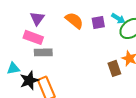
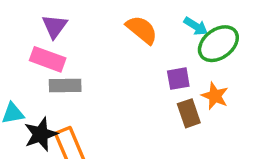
orange semicircle: (74, 20) -> (142, 30), moved
purple square: (98, 22) -> (178, 79), moved

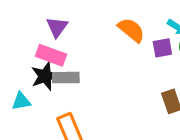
purple square: (178, 79) -> (162, 48), moved
black star: (41, 134) -> (45, 76), moved

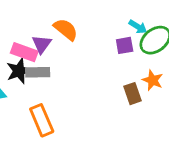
purple triangle: (57, 27) -> (42, 44), moved
orange semicircle: (131, 30) -> (66, 29), moved

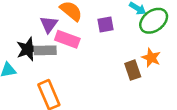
purple square: (125, 45) -> (106, 24), moved
pink rectangle: (24, 52) -> (67, 39), moved

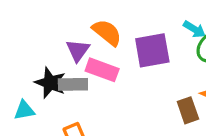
purple square: (106, 24) -> (152, 50), size x1.6
black star: (28, 49) -> (50, 83), turned -30

